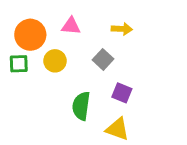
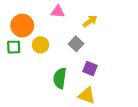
pink triangle: (71, 26) -> (58, 12), moved
yellow arrow: (122, 29) -> (90, 21), turned -40

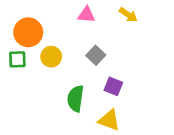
pink triangle: (58, 12) -> (86, 15), moved
yellow arrow: (90, 21) -> (128, 15), moved, turned 72

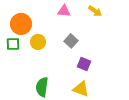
green semicircle: (76, 99) -> (42, 87), moved

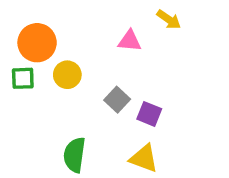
pink triangle: (64, 11) -> (130, 41), moved
gray square: (71, 41) -> (117, 100), moved

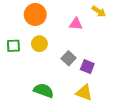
orange circle: (37, 43) -> (35, 15), moved
green semicircle: (74, 155) -> (44, 90), turned 102

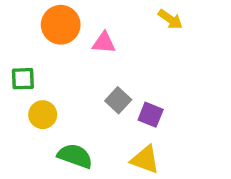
pink triangle: (76, 24) -> (104, 43), moved
yellow circle: (39, 44) -> (43, 115), moved

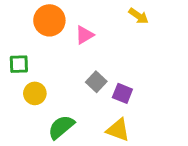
pink triangle: (104, 43) -> (85, 35), turned -36
green semicircle: (75, 156) -> (61, 127), turned -60

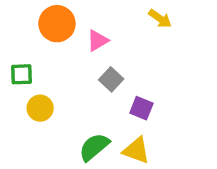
gray square: (96, 82) -> (111, 79), moved
green semicircle: (61, 127) -> (94, 147), moved

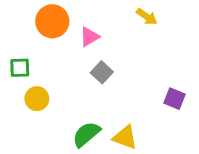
purple square: (141, 108) -> (175, 99), moved

